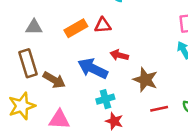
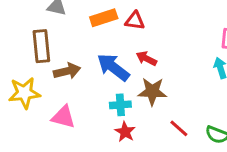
brown arrow: (54, 80) -> (67, 71), turned -55
brown star: (145, 80) -> (152, 91), moved, turned -30
red line: (159, 109) -> (179, 128), turned 42

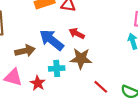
brown arrow: (67, 71) -> (25, 51), moved
red star: (125, 132) -> (38, 83), moved

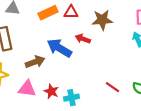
brown star: (81, 59) -> (102, 20), moved
cyan cross: (57, 68) -> (72, 98), moved

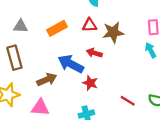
red triangle: (71, 12) -> (90, 25), moved
red star: (51, 91) -> (90, 83), moved

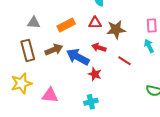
brown arrow: (47, 80) -> (54, 50), moved
red line: (128, 101) -> (125, 61), moved

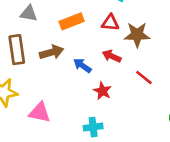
blue arrow: (78, 57) -> (82, 66), size x0.6

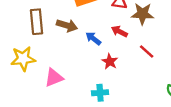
brown arrow: (52, 52) -> (67, 25), turned 30
pink triangle: (40, 112) -> (54, 78), turned -36

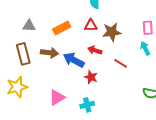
blue arrow: (93, 38) -> (74, 60), size x1.5
pink triangle: (54, 78) -> (57, 97), moved

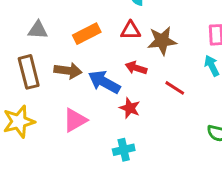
pink triangle: (57, 97) -> (75, 120), moved

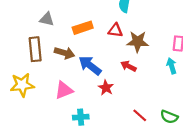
red arrow: (136, 68) -> (128, 66), moved
red line: (175, 88) -> (140, 115), moved
cyan cross: (124, 150) -> (81, 117), moved

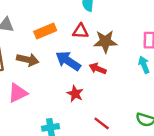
blue arrow: (90, 65) -> (68, 61), moved
pink triangle: (64, 90) -> (18, 93), moved
red line: (140, 115) -> (102, 123), moved

